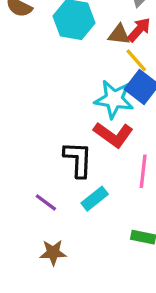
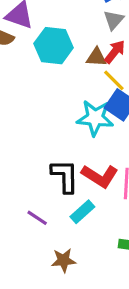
red L-shape: (113, 135) -> (100, 176), moved
brown star: (53, 252) -> (64, 260), moved

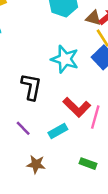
cyan star: (95, 118) -> (65, 59), moved
black L-shape: (65, 176) -> (31, 87), moved

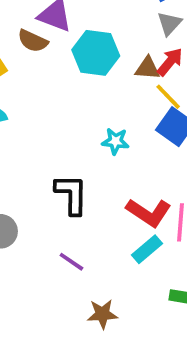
cyan star: (65, 59) -> (115, 141), size x0.6
cyan rectangle: (58, 131) -> (147, 249), moved

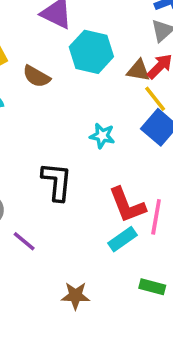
brown semicircle: (33, 41) -> (36, 76), moved
red L-shape: (149, 212) -> (127, 205), turned 30
purple line: (71, 262) -> (24, 241), moved

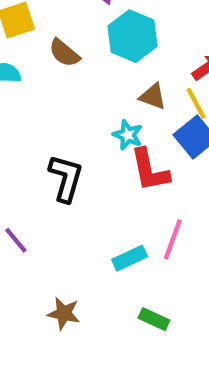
brown triangle: (138, 70) -> (153, 96), moved
red L-shape: (127, 205) -> (150, 170), moved

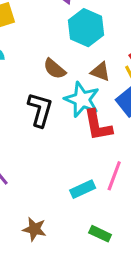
brown semicircle: (64, 53) -> (55, 69), moved
cyan star: (128, 135) -> (82, 100), size x1.6
black L-shape: (66, 178) -> (40, 110), moved

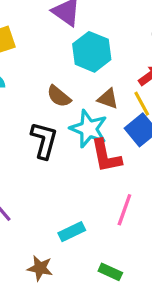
cyan rectangle: (83, 189) -> (72, 232), moved

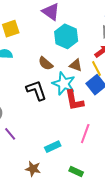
black L-shape: (44, 140) -> (36, 90), turned -35

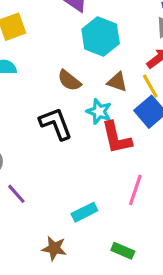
cyan star: (64, 84) -> (99, 112), size x0.7

